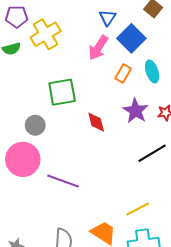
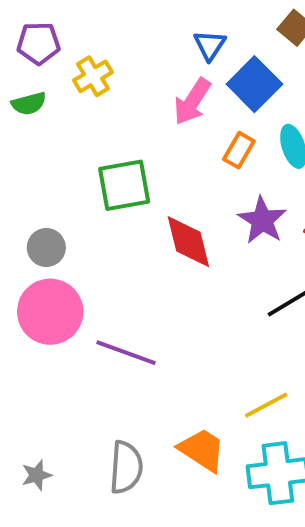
yellow cross: (46, 34) -> (93, 76), size x0.7
red diamond: (96, 122) -> (188, 242), size x1.4
gray circle: (35, 125) -> (46, 248), moved

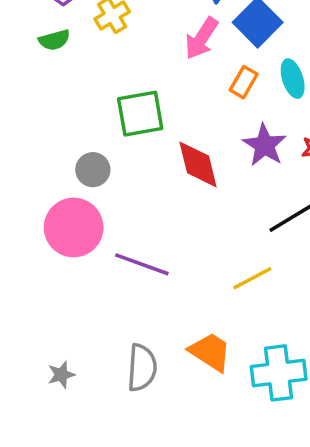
gray circle: (46, 248) -> (93, 170), moved
yellow line: (266, 405) -> (252, 278), moved

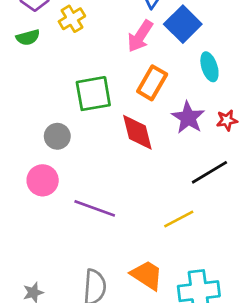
orange rectangle: (244, 82) -> (152, 83), moved, size x1.4
pink circle: (74, 227) -> (43, 180), size x0.7

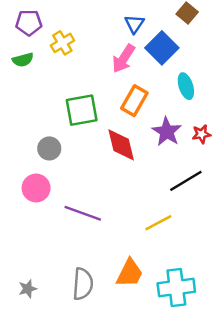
orange trapezoid: (147, 275) -> (130, 273), turned 84

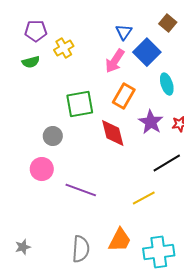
gray star: (28, 289) -> (23, 247), moved

